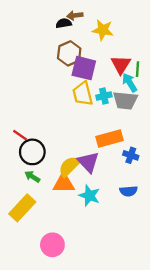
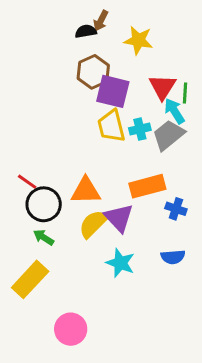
brown arrow: (75, 15) -> (101, 21), turned -56
gray trapezoid: (125, 100) -> (168, 135), turned 135
orange triangle: (64, 183) -> (86, 191), moved

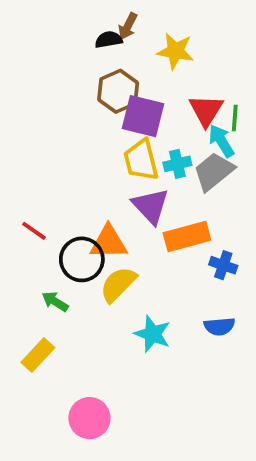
black circle: (44, 204) -> (82, 259), moved
purple triangle: (119, 218) -> (151, 206), moved
yellow rectangle: (30, 279) -> (38, 355), size x0.7

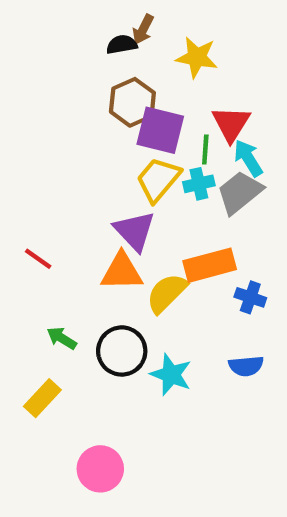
green line: (235, 118) -> (205, 149), moved
yellow trapezoid: (141, 160) -> (158, 179), turned 54
purple triangle: (151, 206) -> (135, 231), moved
black circle: (82, 259) -> (122, 351), moved
yellow semicircle: (118, 284) -> (167, 293), moved

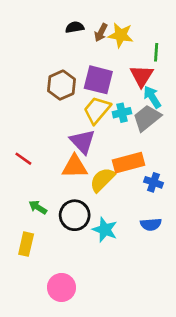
brown arrow: (143, 29) -> (101, 33), moved
brown hexagon: (132, 102) -> (62, 85), moved
green line: (205, 149) -> (156, 52), moved
yellow rectangle: (42, 398) -> (26, 244), turned -30

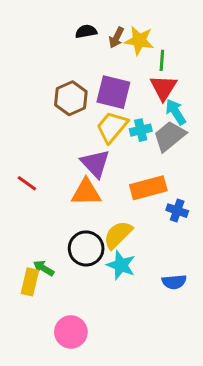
green line: (156, 52) -> (162, 60), moved
yellow semicircle: (102, 180) -> (118, 235), moved
green arrow: (38, 207) -> (44, 268), moved
blue semicircle: (151, 224) -> (174, 282), moved

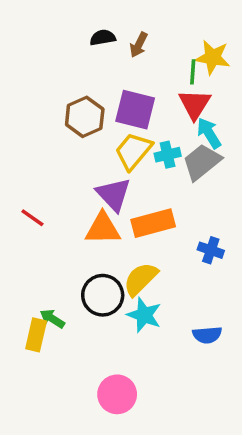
yellow star: (139, 41) -> (213, 57), moved
orange rectangle: (148, 188) -> (153, 223), moved
pink circle: (71, 332) -> (117, 394), moved

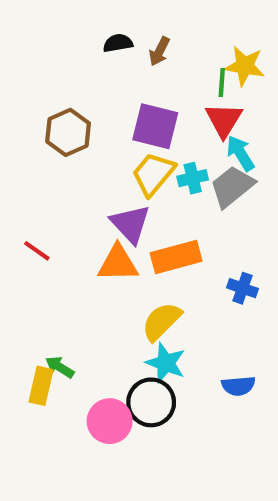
brown hexagon: (85, 117) -> (68, 132), moved
black circle: (103, 295) -> (151, 402), moved
pink circle: (117, 394) -> (110, 421), moved

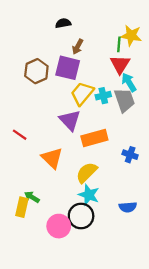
brown arrow: (159, 51) -> (78, 47), moved
purple square: (155, 126) -> (68, 68), moved
gray trapezoid: (232, 186) -> (124, 100), turned 110
orange triangle: (118, 263) -> (52, 158), moved, turned 45

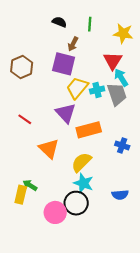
black semicircle: (63, 23) -> (59, 22), turned 32
green line: (119, 44) -> (90, 24), moved
brown hexagon: (36, 71) -> (22, 67), moved
red line: (20, 135) -> (25, 119), moved

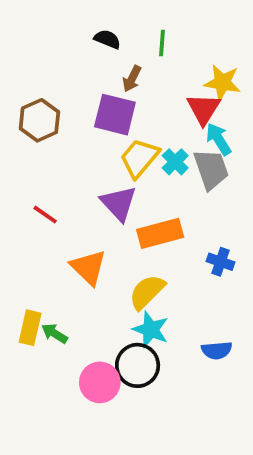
yellow star: (123, 33) -> (222, 83), moved
cyan cross: (97, 90) -> (175, 162), turned -32
yellow rectangle: (21, 195) -> (30, 328), moved

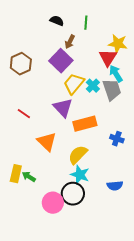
purple square: (115, 115) -> (61, 61), turned 30

